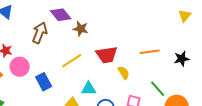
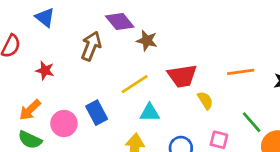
pink circle: (20, 67) -> (64, 124), moved
cyan triangle: (89, 89) -> (150, 113), moved

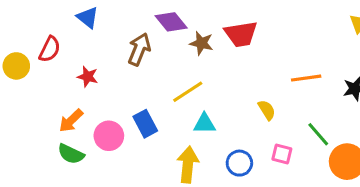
red trapezoid: (182, 76) -> (241, 34), moved

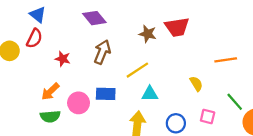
blue triangle: (88, 17) -> (38, 15), moved
purple diamond: (171, 22) -> (94, 18), moved
brown arrow: (139, 49) -> (102, 52), moved
blue rectangle: (145, 124) -> (106, 94), turned -60
green semicircle: (71, 154) -> (50, 116), turned -30

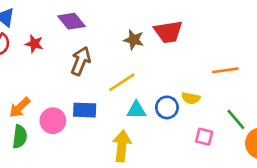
red star: (63, 59) -> (34, 44), moved
yellow semicircle: (196, 84) -> (191, 98), turned 133
green semicircle: (50, 116) -> (20, 137), turned -78
blue circle: (176, 123) -> (167, 107), moved

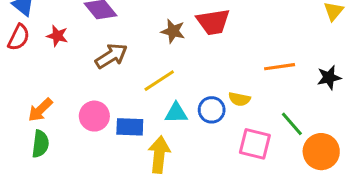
brown arrow: (81, 61) -> (111, 56), turned 36
blue rectangle: (85, 110) -> (130, 127), moved
pink circle: (53, 121) -> (94, 116), moved
pink square: (204, 137) -> (255, 144), size x1.5

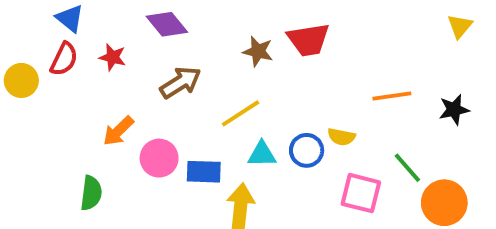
orange arrow: (40, 110) -> (118, 131), moved

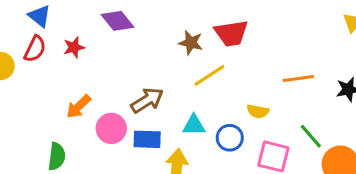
red star: (113, 57) -> (74, 47), turned -30
brown arrow: (180, 82) -> (147, 100), moved
yellow line: (241, 113) -> (209, 75), moved
blue circle: (307, 150) -> (230, 138), moved

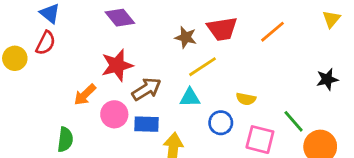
red star: (74, 47) -> (117, 65), moved, size x1.6
orange line: (298, 78) -> (273, 32), moved, turned -32
cyan triangle: (194, 125) -> (190, 98), moved

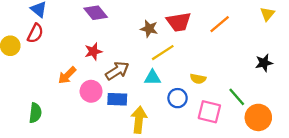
red star: (117, 65) -> (93, 51), size x0.7
green semicircle: (65, 140) -> (35, 113), moved

